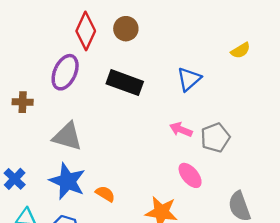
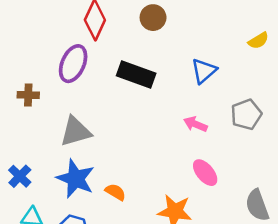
brown circle: (126, 29) -> (153, 18), moved
gray triangle: (67, 136) -> (76, 131), turned -32
gray pentagon: (215, 138) -> (246, 114), moved

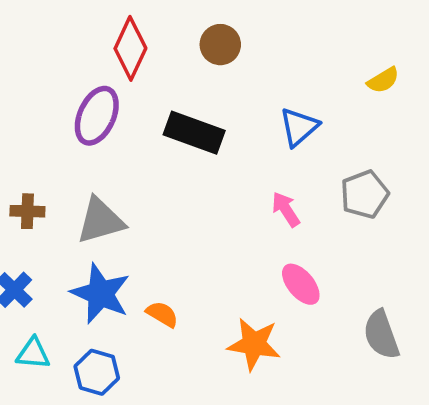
brown cross: (28, 95) -> (27, 211), moved
pink arrow: (195, 124) -> (286, 209), turned 35

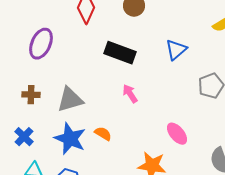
purple ellipse: (97, 116) -> (41, 44), moved
pink arrow: (286, 209) -> (130, 94), moved
orange semicircle: (162, 314) -> (103, 134), moved

